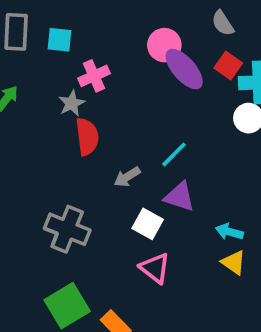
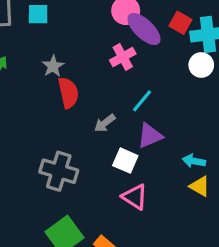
pink cross: (94, 76) -> (123, 57), moved
purple triangle: (180, 197) -> (150, 136), turned -36

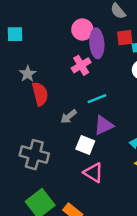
red square: (180, 23) -> (125, 38), turned -35
purple ellipse: (144, 29) -> (97, 43), turned 44
cyan line: (142, 101) -> (97, 99), turned 30

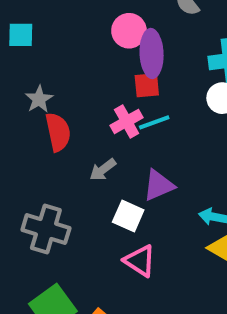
red square: (125, 38) -> (147, 85), moved
pink cross: (81, 65) -> (127, 121), moved
cyan line: (97, 99) -> (154, 122), moved

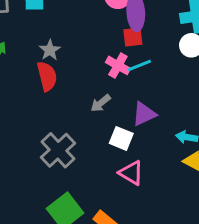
pink cross: (127, 121) -> (118, 65), turned -30
red semicircle: (58, 132) -> (47, 76), moved
gray cross: (46, 229) -> (58, 150), turned 32

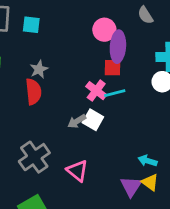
purple triangle: (144, 114) -> (131, 186), moved, turned -40
white square: (121, 138) -> (93, 120), moved
pink triangle: (131, 173) -> (77, 171), moved

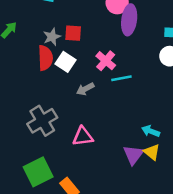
red square: (112, 68) -> (73, 33), moved
cyan line: (115, 93) -> (121, 78), moved
white square: (93, 120) -> (65, 62), moved
pink triangle: (77, 171) -> (83, 136), turned -50

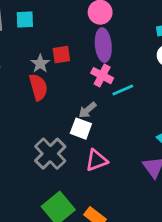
purple ellipse: (129, 20) -> (103, 45), moved
white square: (65, 62) -> (81, 129), moved

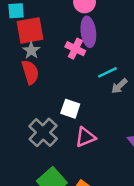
red square: (61, 55) -> (30, 30), moved, size x1.6
pink cross: (102, 76) -> (75, 49), moved
gray arrow: (87, 110) -> (119, 86), moved

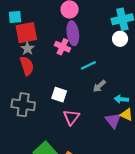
gray arrow: (119, 86) -> (99, 86), moved
gray cross: (43, 132) -> (23, 105), moved, turned -35
pink triangle: (85, 137) -> (71, 117), turned -30

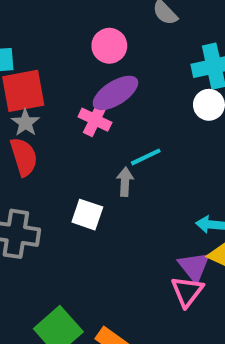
purple ellipse: (73, 33) -> (115, 93), turned 65
gray arrow: (99, 86) -> (125, 182), moved, turned 136
pink triangle: (71, 117) -> (187, 291), moved

